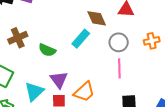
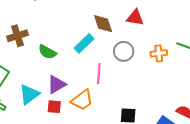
pink line: (119, 68) -> (99, 74), moved
purple triangle: (59, 80) -> (56, 84), turned 30

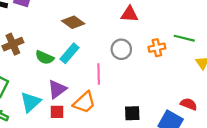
brown diamond: (103, 24) -> (73, 22), moved, turned -30
cyan rectangle: (84, 43) -> (69, 53), moved

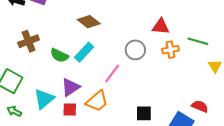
red triangle: (129, 14) -> (161, 26), moved
pink line: (99, 74) -> (112, 74), turned 36

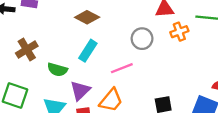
green semicircle: (59, 55) -> (57, 70), moved
pink line: (112, 74) -> (122, 68), turned 42

